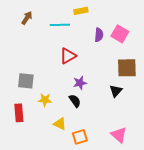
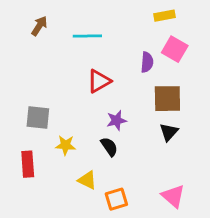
yellow rectangle: (81, 11) -> (164, 16), moved
purple semicircle: (99, 35) -> (147, 62), moved
brown square: (127, 68) -> (167, 99), moved

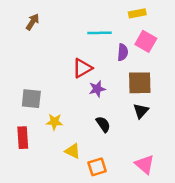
cyan line: (87, 36) -> (100, 33), moved
purple star: (116, 120) -> (97, 89), moved
black semicircle: (109, 147) -> (103, 124), moved

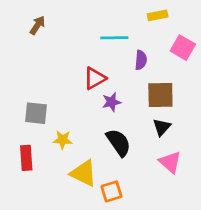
pink square: (146, 41) -> (183, 48), moved
black semicircle: (103, 124) -> (118, 143), size x1.5
yellow triangle: (73, 151) -> (84, 173), size x1.5
pink triangle: (145, 164) -> (170, 162), moved

